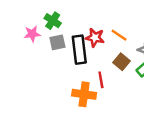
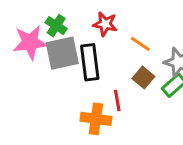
pink star: (32, 34) -> (30, 42), size x1.6
red star: (95, 38) -> (105, 24), moved
gray square: (57, 42) -> (62, 53), size x1.6

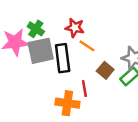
orange line: (140, 44) -> (87, 46), moved

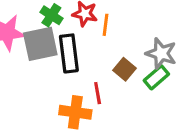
green cross: (36, 29) -> (51, 15), moved
orange line: (87, 46) -> (105, 25), moved, turned 63

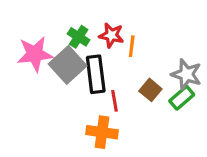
gray square: (40, 44) -> (68, 65), turned -30
red line: (98, 93) -> (114, 101), moved

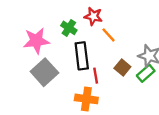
red star: (111, 35) -> (93, 16), moved
orange line: (132, 46) -> (108, 35), turned -49
gray square: (68, 65) -> (44, 72), moved

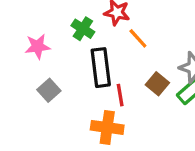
pink star: (36, 41) -> (38, 46), size x0.7
gray square: (44, 72) -> (49, 90), size x0.6

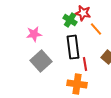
green cross: (83, 29) -> (70, 20), moved
gray square: (49, 90) -> (41, 61), size x1.5

